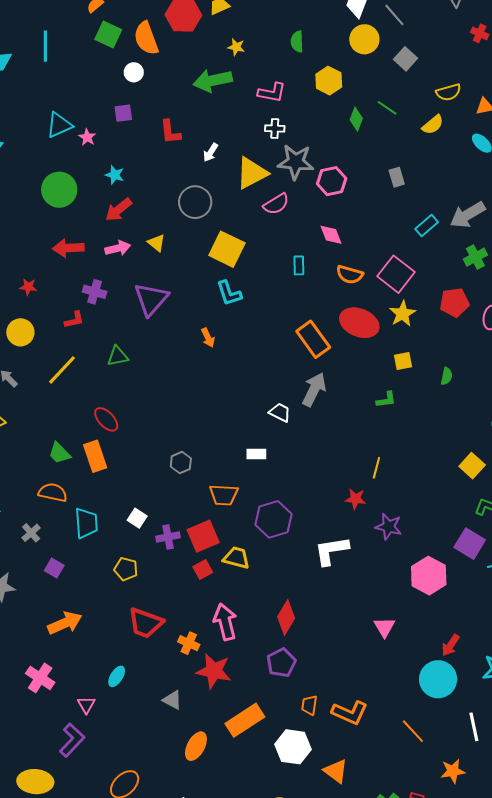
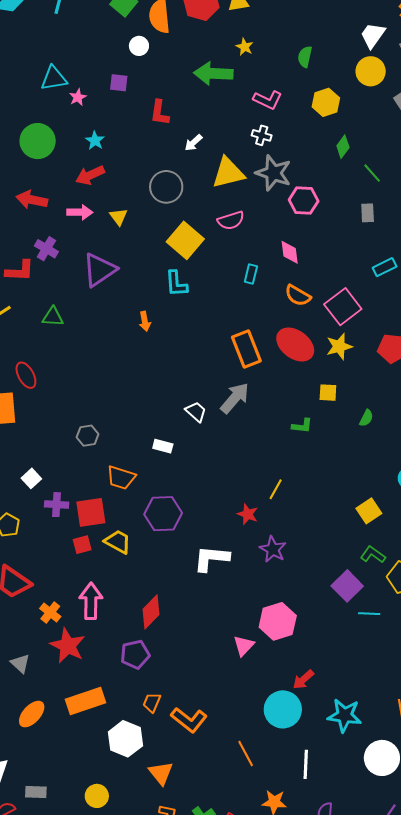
green line: (387, 108) -> (372, 173), moved
pink semicircle: (276, 204) -> (231, 220), moved
red L-shape: (74, 320) -> (20, 271), size x1.4
pink hexagon: (429, 576) -> (278, 621), moved

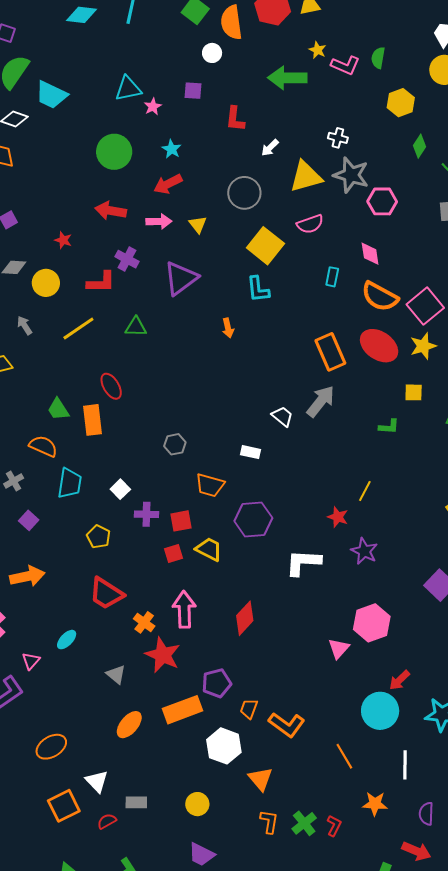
pink L-shape: (268, 100) -> (345, 65), moved
orange semicircle: (298, 295) -> (380, 297), size x1.4
red square: (91, 512) -> (181, 521), size x0.7
purple pentagon: (135, 654) -> (217, 683), moved

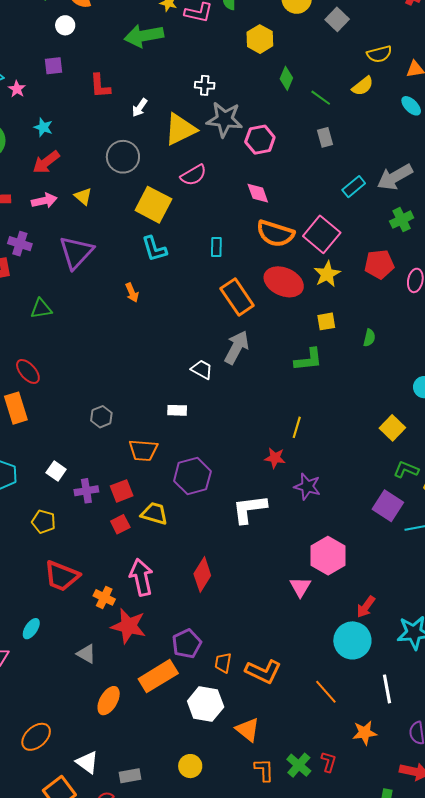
cyan rectangle: (332, 277) -> (216, 247), moved
green L-shape: (389, 427) -> (308, 360), size x1.4

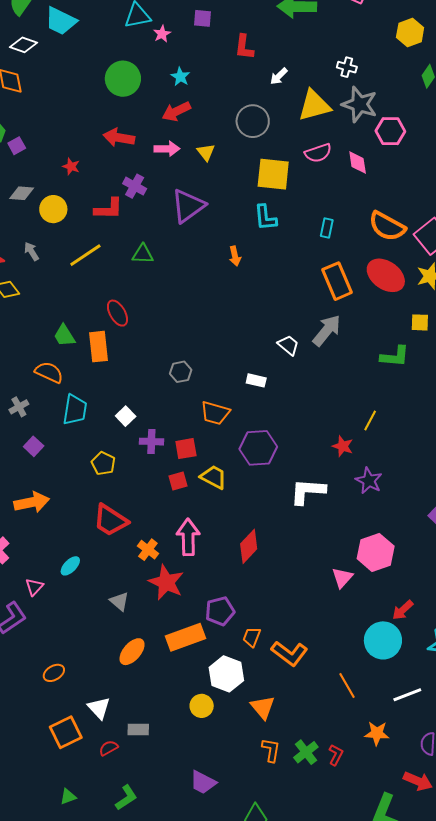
pink diamond: (258, 193) -> (358, 162), moved
yellow square: (153, 205) -> (273, 174), turned -33
white line: (387, 689) -> (407, 695), turned 68
orange ellipse: (36, 737) -> (54, 673), size x0.7
yellow circle: (190, 766) -> (202, 706), moved

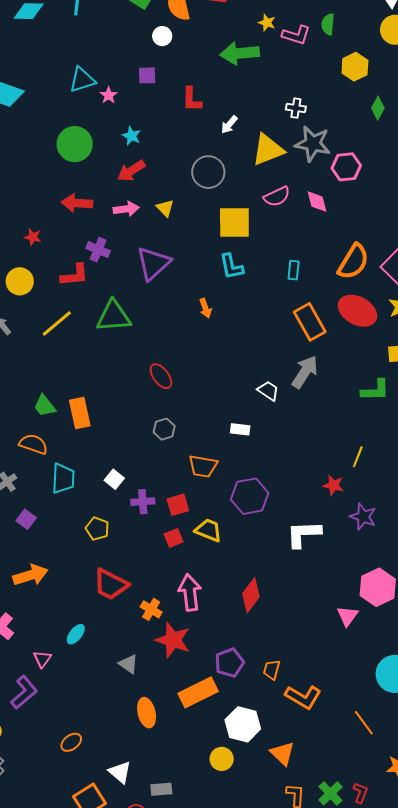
orange semicircle: (387, 226) -> (353, 262), turned -81
green triangle: (143, 254) -> (114, 316), size x1.6
red ellipse: (117, 313) -> (161, 376), moved
orange trapezoid: (252, 637) -> (272, 670), moved
orange ellipse: (132, 652) -> (147, 713), turned -48

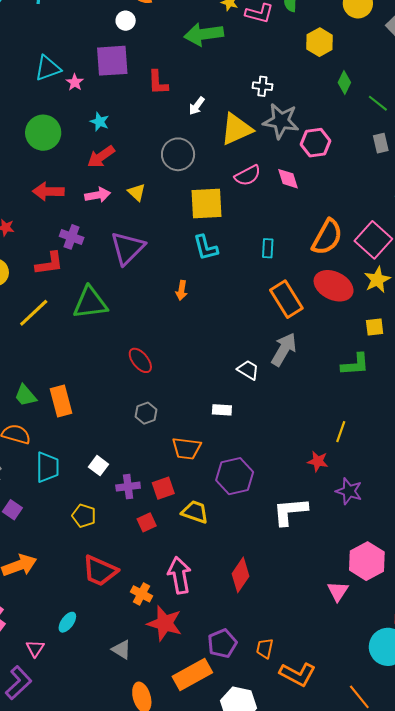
purple square: (147, 75) -> (112, 61), size x1.8
orange arrow: (205, 308) -> (182, 290), turned 30
red square: (174, 538) -> (147, 522), moved

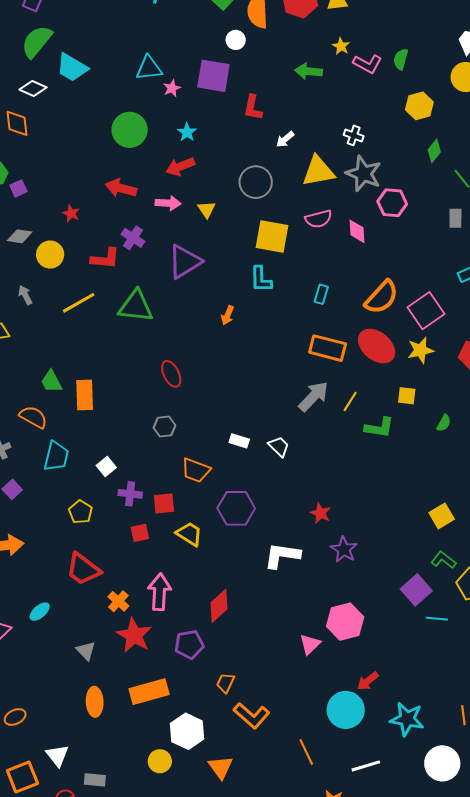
green arrow: (204, 34) -> (309, 71), size x0.7
orange rectangle: (286, 299) -> (328, 348), turned -57
white trapezoid: (248, 370) -> (279, 446), moved
yellow line: (341, 432) -> (350, 401), moved
purple pentagon: (222, 643) -> (189, 644), moved

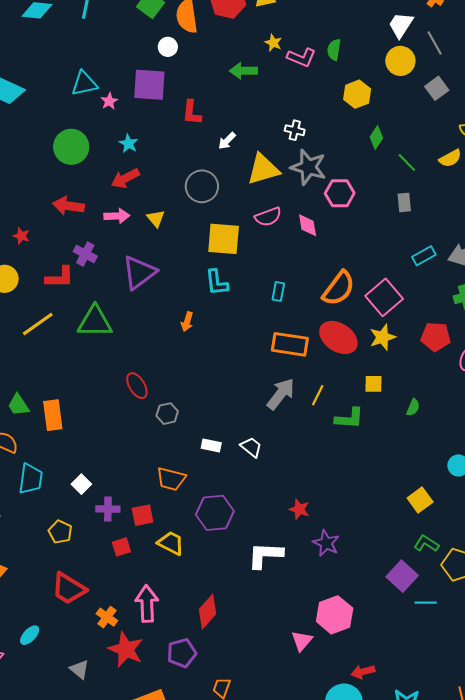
gray hexagon: (165, 427) -> (167, 414), moved
red arrow: (368, 681) -> (363, 672), turned 30

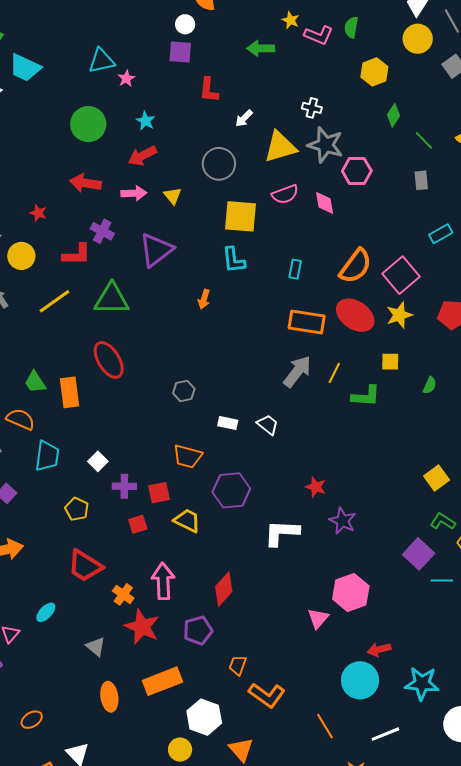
purple square: (149, 85) -> (180, 52), moved, size x0.7
red ellipse: (137, 386) -> (109, 360), moved, size x1.4

